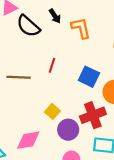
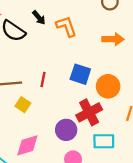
red line: (52, 65) -> (43, 80), moved
yellow square: (52, 111) -> (23, 105), moved

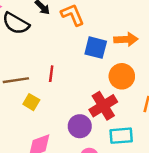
orange arrow: (113, 39) -> (126, 39), moved
blue square: (80, 74) -> (96, 48), moved

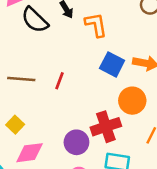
yellow square: (31, 102) -> (15, 125), moved

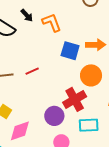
red line: (60, 81) -> (32, 71), turned 56

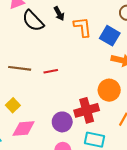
blue square: (70, 51) -> (110, 36), moved

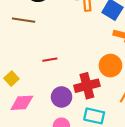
brown line: (20, 68) -> (24, 20), moved
red line: (51, 71) -> (50, 60), moved

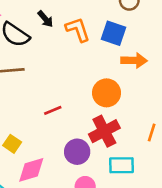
orange circle: (110, 66) -> (107, 93), moved

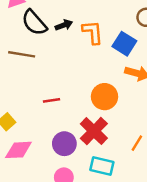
black arrow: (45, 19) -> (64, 25), moved, turned -84
red cross: (104, 131) -> (94, 131), turned -32

